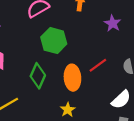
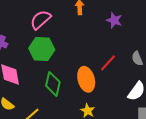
green hexagon: (54, 41) -> (42, 49), moved

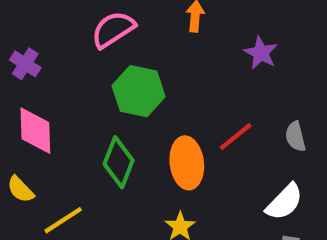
green hexagon: (42, 49) -> (139, 91), moved

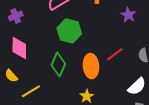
purple cross: (25, 64) -> (16, 16), turned 32

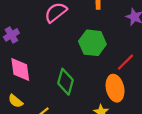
green hexagon: (69, 31) -> (92, 43), moved
orange ellipse: (91, 66) -> (115, 88), moved

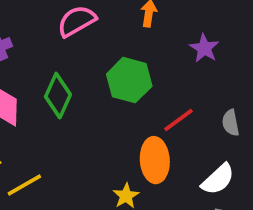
green diamond: (65, 82) -> (58, 96), moved

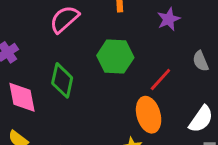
purple star: (204, 48) -> (169, 19), turned 30
gray semicircle: (231, 123) -> (201, 61), moved

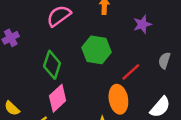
gray semicircle: (201, 61) -> (164, 61), turned 35
pink diamond: (22, 97) -> (58, 98), moved, turned 52

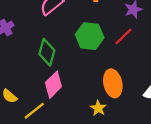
red line: (131, 72) -> (123, 37), moved

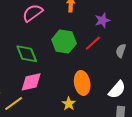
green diamond: (47, 52) -> (27, 54), turned -40
pink diamond: (53, 85) -> (31, 82), turned 30

